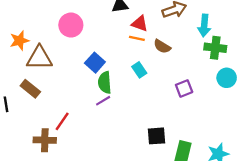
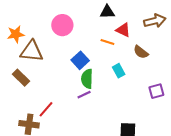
orange line: (137, 38) -> (107, 42), moved

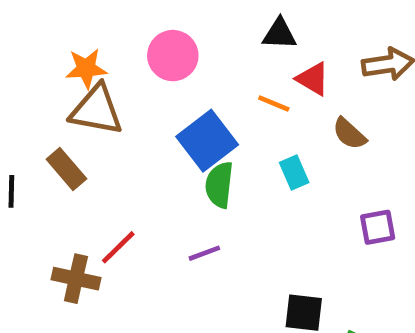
orange star: (16, 34) -> (86, 68), moved
blue square: (80, 60) -> (207, 141), size x1.4
purple line: (84, 95) -> (204, 253), moved

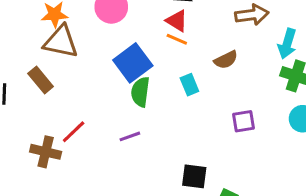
red triangle: (313, 79) -> (177, 21), moved
brown semicircle: (349, 134) -> (226, 60), turned -70

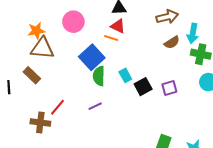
orange line: (177, 39) -> (111, 38), moved
brown semicircle: (226, 60) -> (172, 42), moved
cyan rectangle: (189, 85) -> (125, 75), moved
black square: (194, 176) -> (143, 87), moved, turned -30

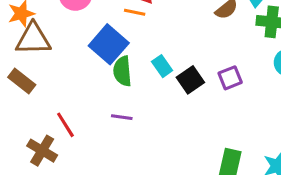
purple line: (95, 106) -> (122, 117), turned 40
red line: (57, 107) -> (65, 125), turned -66
brown cross: (40, 122) -> (42, 151), turned 30

